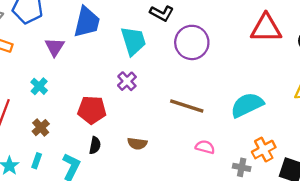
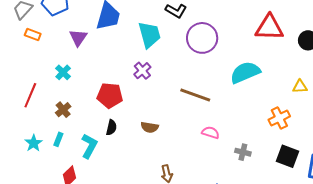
cyan semicircle: (247, 105) -> (245, 72), moved
orange cross: (264, 150) -> (279, 118), moved

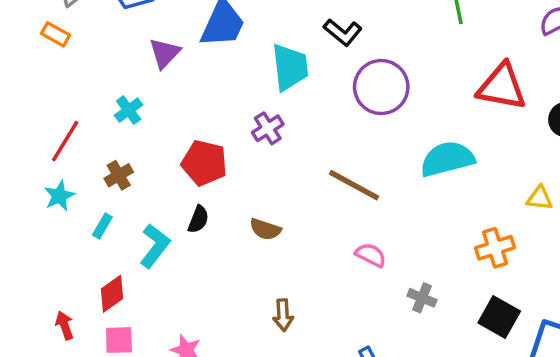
orange rectangle: (33, 35) -> (55, 34), moved
cyan star: (34, 143) -> (59, 196), moved

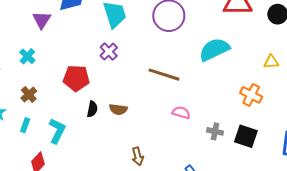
black semicircle: (198, 219) -> (92, 109), moved
orange cross: (495, 248) -> (251, 95), turned -35
black square: (499, 317) -> (246, 136), moved

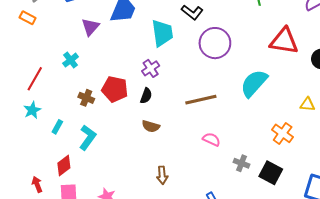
cyan semicircle: (214, 49) -> (254, 83), turned -32
brown line: (164, 75) -> (201, 100), turned -40
brown cross: (29, 95) -> (86, 98), moved, turned -35
black semicircle: (92, 109) -> (146, 96), moved

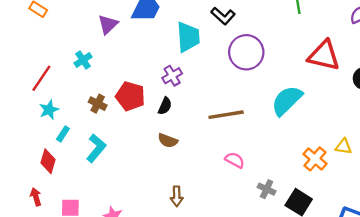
yellow triangle: (307, 104) -> (344, 146), moved
cyan star: (32, 110) -> (49, 110), moved
red diamond: (64, 166) -> (48, 161), moved, turned -40

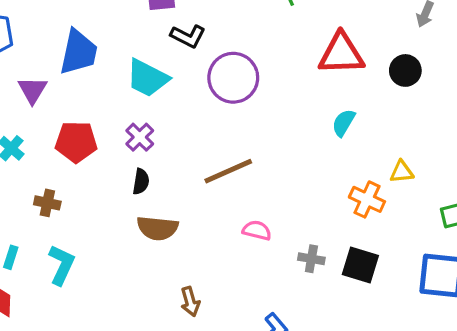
cyan trapezoid: (188, 37) -> (147, 78), turned 136
red pentagon: (130, 96) -> (76, 142), moved
cyan semicircle: (287, 100) -> (344, 123), moved, size x0.6
brown semicircle: (168, 141) -> (157, 228), size x1.4

